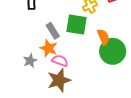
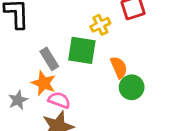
green circle: (113, 51) -> (132, 87), size x0.7

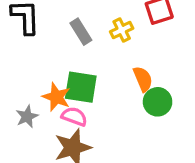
green square: (82, 50) -> (81, 87), moved
gray rectangle: (49, 59) -> (81, 32), moved

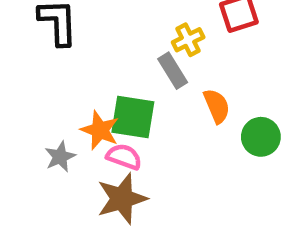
gray rectangle: (81, 32) -> (173, 71), moved
green circle: (158, 102) -> (261, 137), moved

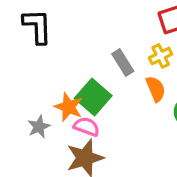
yellow cross: (188, 40) -> (161, 56), moved
green square: (133, 117) -> (93, 97), turned 32

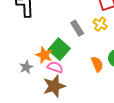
yellow cross: (161, 56) -> (100, 24), turned -32
orange semicircle: (156, 89) -> (97, 64), moved

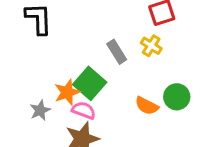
orange star: (44, 55) -> (67, 92), turned 30
orange semicircle: (97, 64) -> (147, 106), turned 140

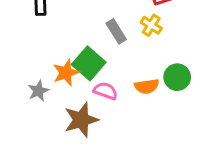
orange semicircle: (147, 106) -> (147, 86), turned -35
pink semicircle: (84, 110) -> (105, 91), moved

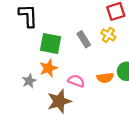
green square: (89, 63) -> (51, 44), moved, turned -30

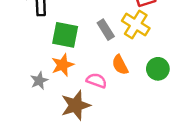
yellow cross: (108, 35) -> (136, 24), size x1.5
orange semicircle: (105, 78) -> (120, 65), moved, turned 70

